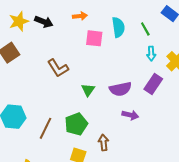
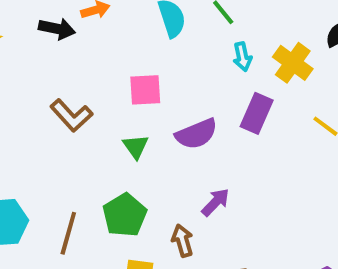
black arrow: (44, 22) -> (57, 29), moved
pink square: (94, 38) -> (145, 90), moved
purple arrow: (130, 115) -> (216, 202), moved, turned -49

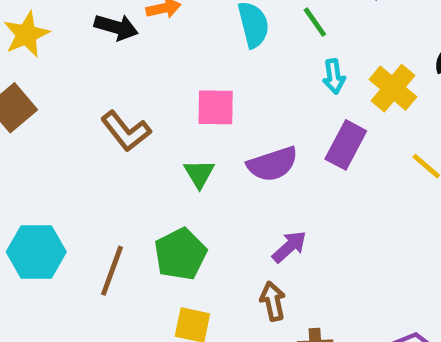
brown arrow: (183, 241) -> (273, 301), moved

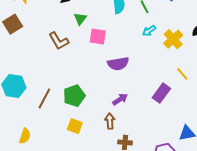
cyan arrow: (334, 76) -> (149, 31), turned 56
purple rectangle: (346, 145) -> (161, 93), moved
green triangle: (199, 174) -> (80, 19), moved

